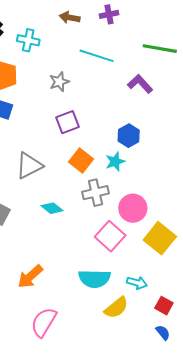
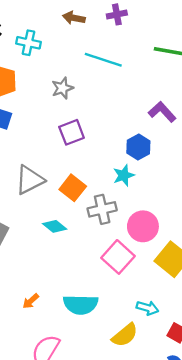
purple L-shape: (140, 84) -> (162, 112), moved
orange square: (81, 160) -> (73, 188), moved
orange arrow: (30, 277) -> (31, 301), size x0.6
cyan semicircle: (94, 279) -> (81, 305), moved

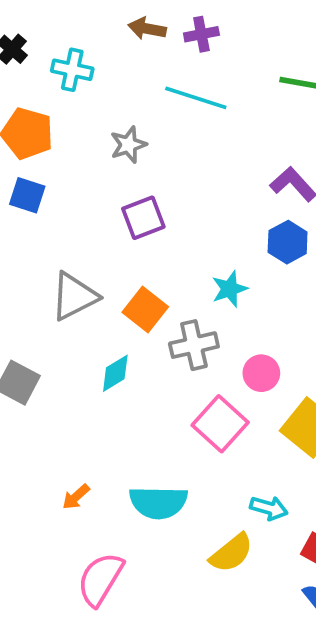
purple cross: (117, 14) -> (201, 34), moved
blue hexagon: (138, 147) -> (288, 242), moved
cyan diamond: (55, 226) -> (115, 373), turned -70
pink circle: (143, 226) -> (261, 373), size x0.7

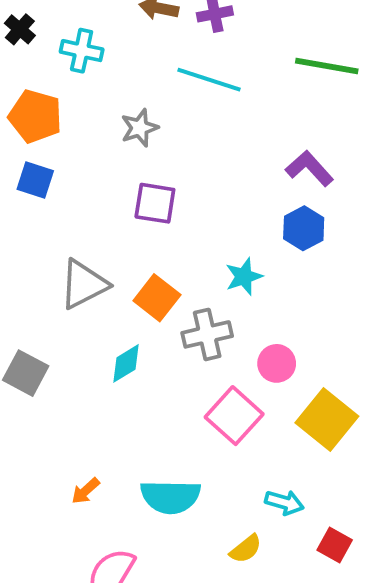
purple square: (143, 218) -> (155, 203), turned 30
yellow semicircle: (231, 553) -> (246, 549), size x0.7

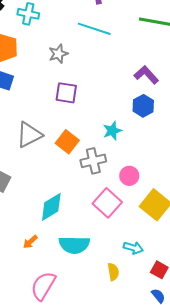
cyan diamond: (126, 363) -> (51, 207), moved, size x1.4
yellow semicircle: (246, 549) -> (113, 272), turned -60

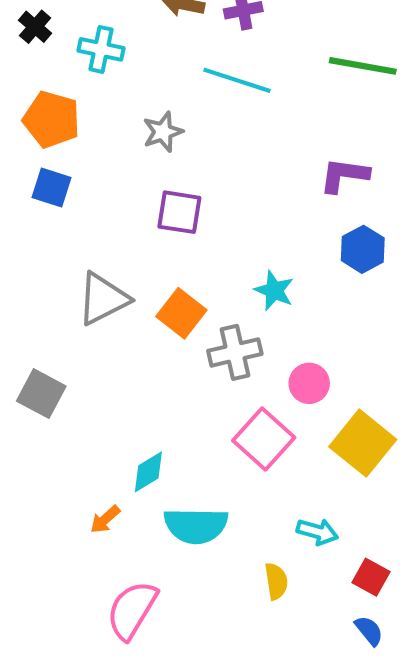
purple L-shape: (146, 75) -> (344, 175), turned -40
blue hexagon: (143, 106) -> (363, 249), moved
cyan star: (112, 131) -> (274, 291), turned -30
cyan diamond: (51, 207) -> (148, 472), moved, size x0.7

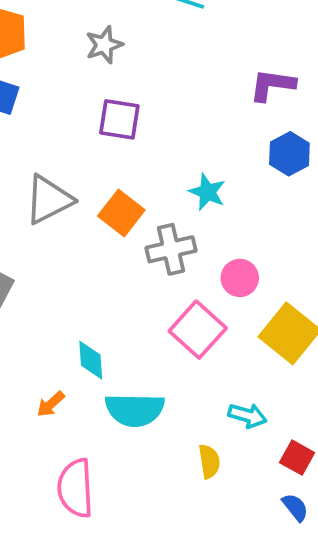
cyan diamond: (148, 472) -> (91, 360), turned -63
pink semicircle: (132, 610) -> (75, 488), turned -34

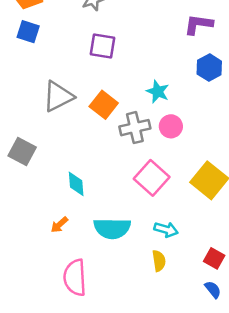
pink circle: (240, 278) -> (171, 126), moved
cyan diamond: (91, 360) -> (76, 184), moved
cyan arrow: (247, 416) -> (166, 230), moved

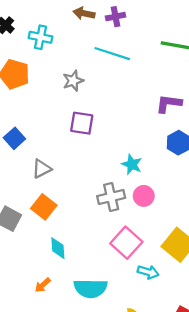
blue square: (28, 32) -> (14, 138), moved, turned 30
gray triangle: (58, 96) -> (42, 169), size x0.7
orange square: (104, 105) -> (44, 207), moved
cyan arrow: (166, 230) -> (148, 272), moved

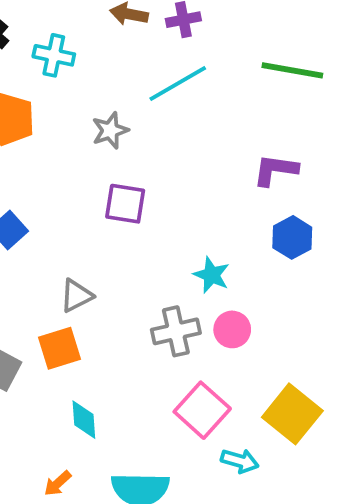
cyan line: (112, 54) -> (178, 84), turned -48
gray triangle: (42, 169) -> (76, 296), moved
orange square: (44, 207) -> (59, 348), turned 35

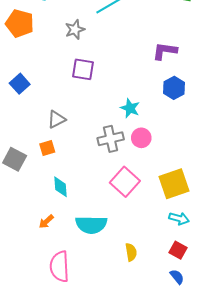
orange square: (59, 348) -> (47, 148), size x0.7
yellow square: (292, 414) -> (174, 184), turned 32
cyan arrow: (240, 461) -> (179, 219), moved

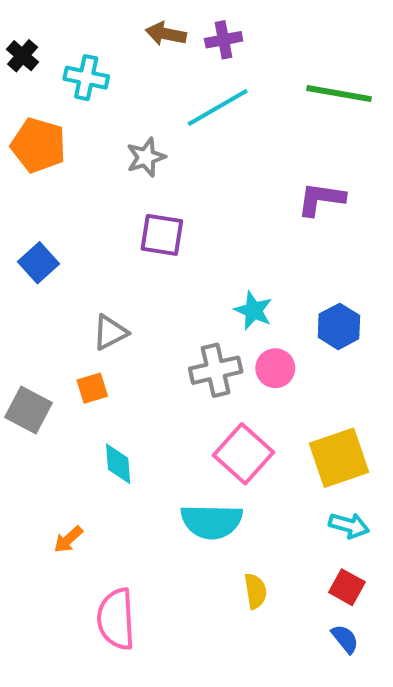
blue hexagon: (174, 88) -> (339, 326), moved
orange arrow: (46, 222) -> (68, 539), moved
cyan semicircle: (91, 225) -> (212, 521), moved

